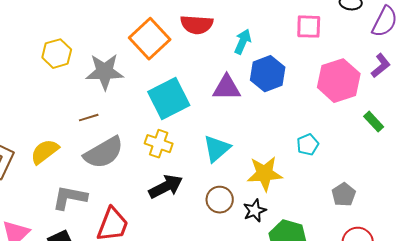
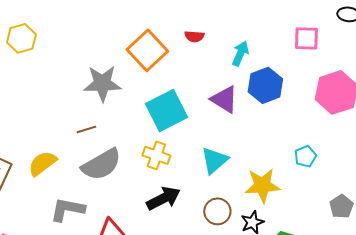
red semicircle: (197, 25) -> (194, 36), size x0.6
yellow hexagon: (57, 54) -> (21, 38), moved
purple triangle: (227, 88) -> (224, 99), turned 32

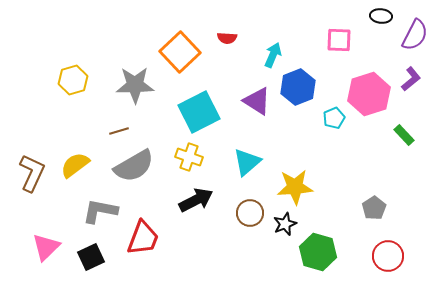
yellow hexagon: (21, 38) -> (73, 80), moved
cyan pentagon: (305, 156) -> (334, 118), moved

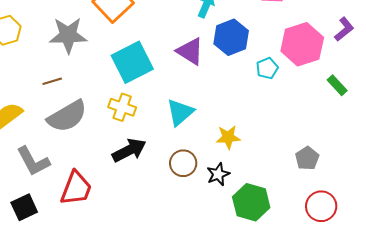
yellow star: (295, 187) -> (228, 137), size x0.7
gray L-shape: (100, 211) -> (33, 161), turned -129

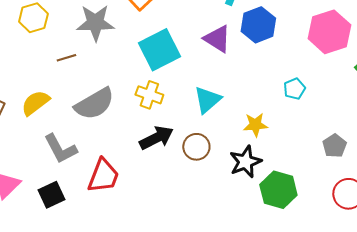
cyan pentagon: (267, 68) -> (294, 89), moved
brown line: (52, 81) -> (66, 58), moved
brown circle: (183, 163) -> (196, 147), moved
black star: (218, 174) -> (245, 162), size x1.4

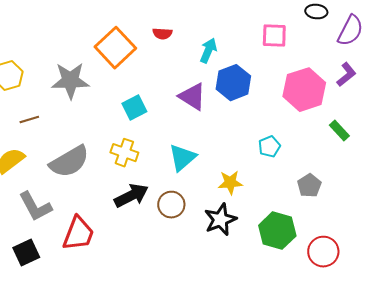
cyan square: (159, 50) -> (134, 108), size x0.6
brown line: (66, 58) -> (29, 120), moved
gray pentagon: (334, 146) -> (309, 186), moved
green hexagon: (278, 190) -> (277, 231), moved

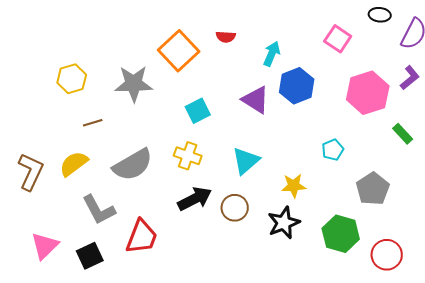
pink square: (274, 36) -> (338, 39), turned 32
gray pentagon: (309, 186) -> (373, 189), size x1.4

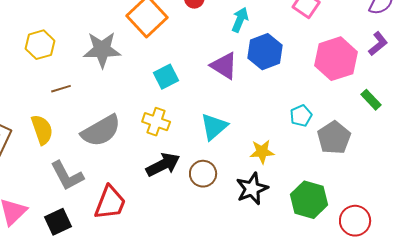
yellow semicircle: (74, 164) -> (42, 130), turned 108
gray pentagon: (373, 189) -> (334, 138), moved

